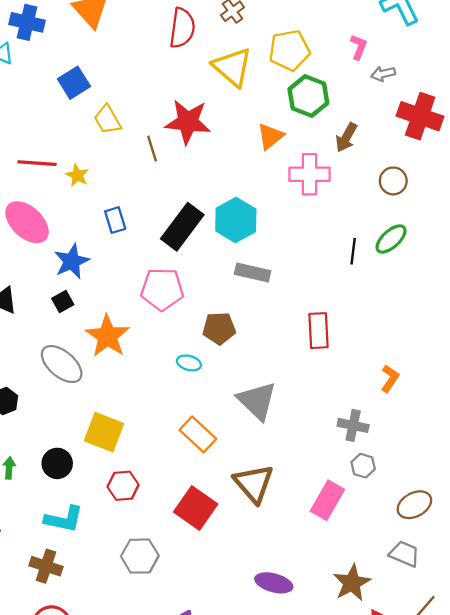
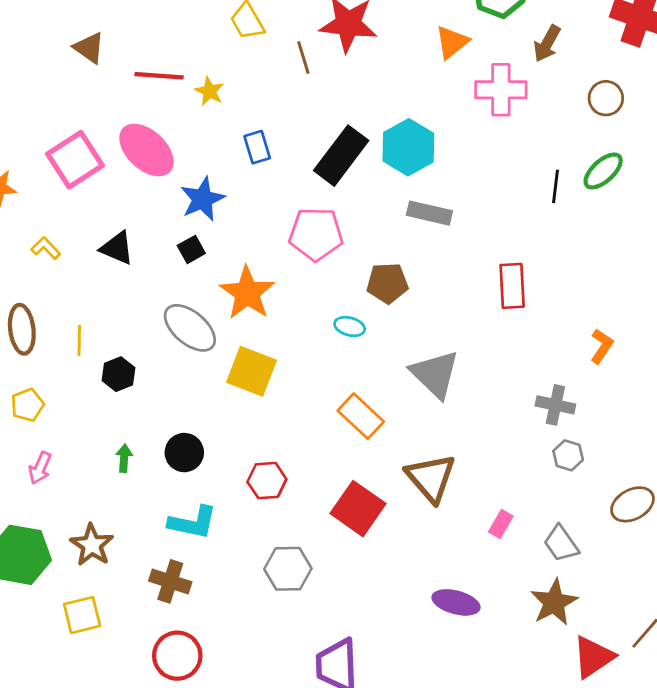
yellow square: (104, 432) -> (252, 371), moved
pink rectangle: (327, 500) -> (501, 524), moved, size x0.6
gray trapezoid: (404, 554) -> (561, 544), moved, turned -148

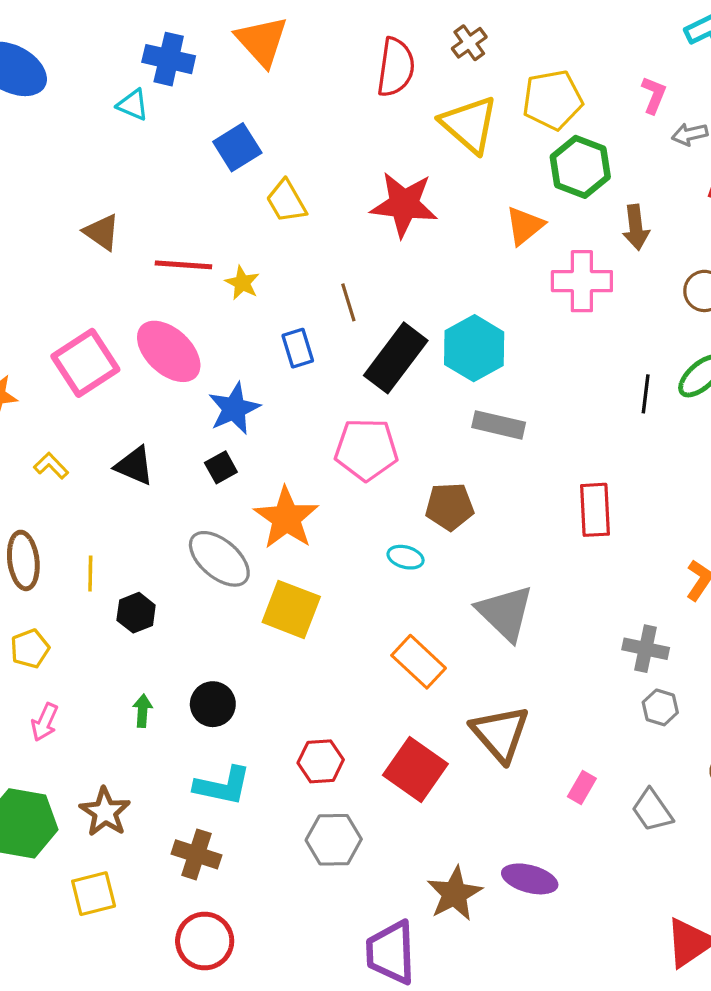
brown arrow: (547, 44) -> (636, 227), turned -36
brown line: (303, 58) -> (348, 302), moved
red hexagon: (267, 481) -> (321, 761), moved
brown star: (554, 602) -> (455, 894), moved

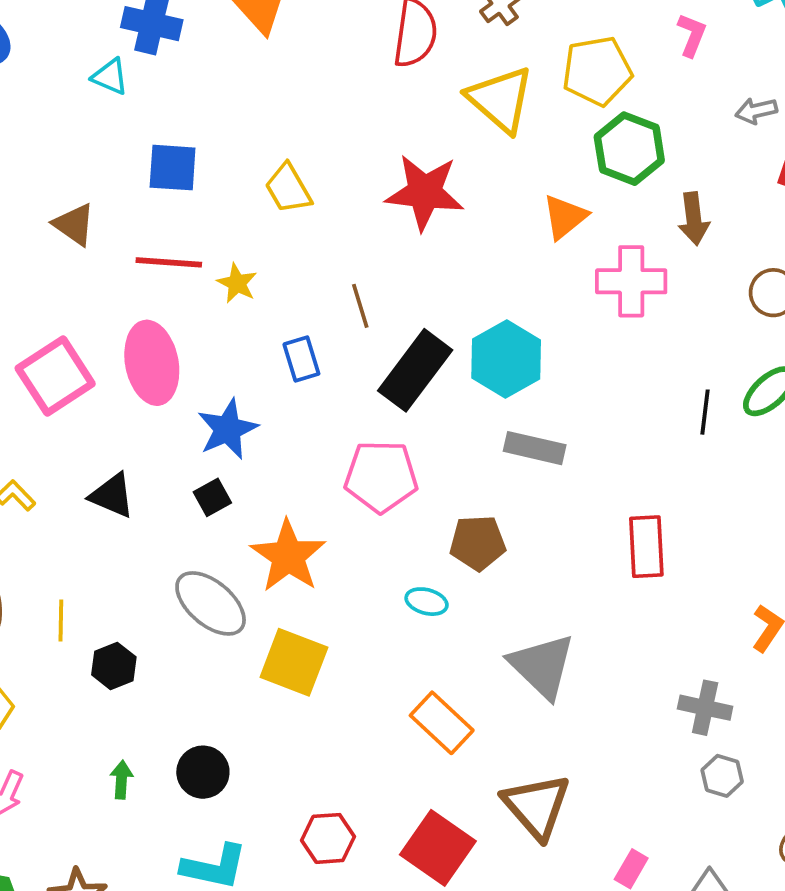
pink L-shape: (654, 95) -> (692, 35), moved
blue square: (237, 147) -> (173, 168), moved, turned 36
pink ellipse: (169, 351) -> (152, 363), turned 36

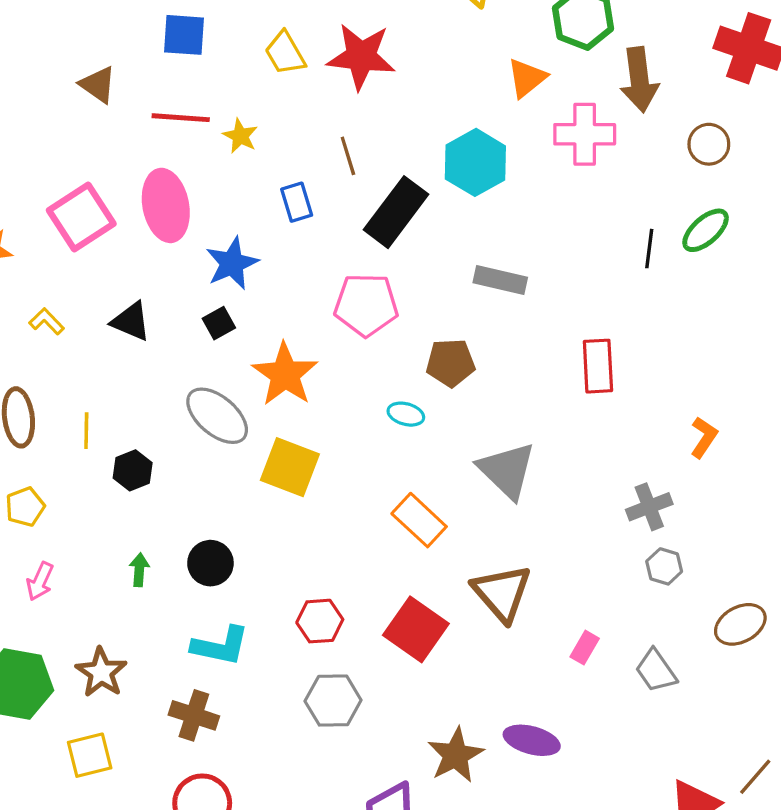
red star: (425, 192) -> (361, 56), moved
brown arrow: (694, 219) -> (639, 80), size x1.4
cyan hexagon: (506, 359) -> (475, 162), moved
gray cross: (705, 708) -> (649, 507), turned -33

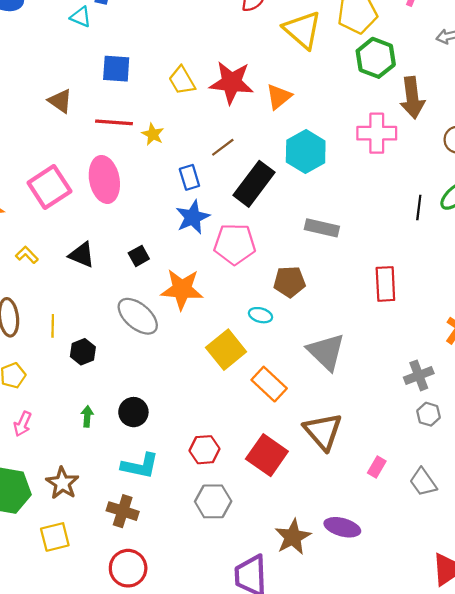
orange triangle: (527, 78) -> (279, 97), moved
brown line: (348, 156) -> (223, 147), turned 70
blue star: (232, 263) -> (193, 217), moved
orange star: (285, 374) -> (182, 289), turned -30
yellow square: (290, 467) -> (226, 350), moved, turned 30

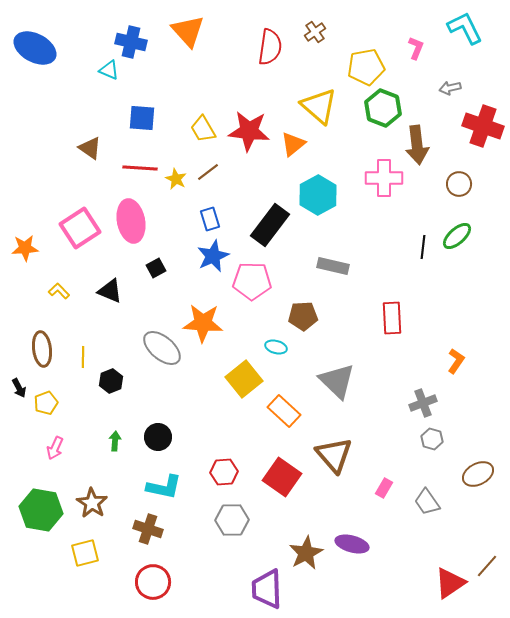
yellow triangle: (302, 30) -> (319, 106), moved
brown line: (223, 147) -> (208, 172), moved
black square: (139, 256) -> (156, 268), moved

